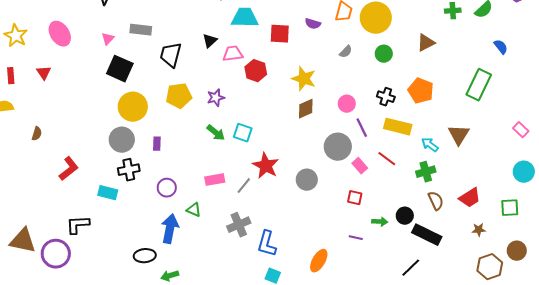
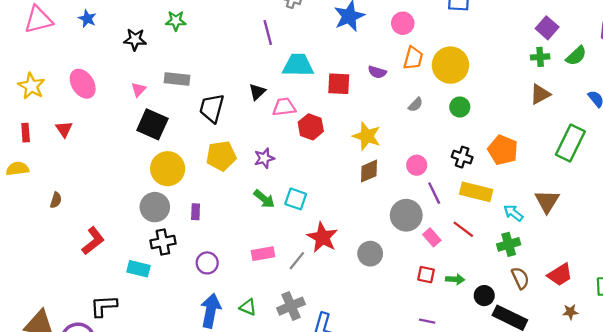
brown triangle: (426, 43) -> (540, 94), moved
green triangle: (194, 210) -> (248, 307), moved
green arrow: (380, 222) -> (455, 279), moved

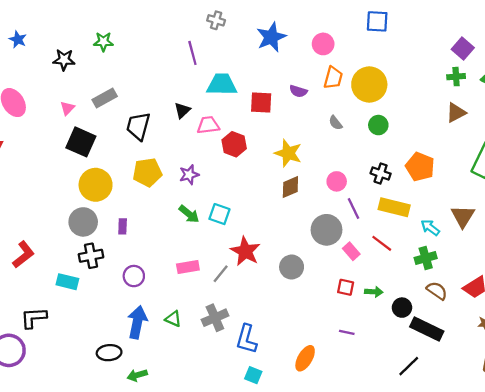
gray rectangle: (177, 79) -> (105, 98), turned -35
gray semicircle: (416, 105) -> (336, 123), turned 98
brown semicircle: (520, 278) -> (437, 291), turned -30

